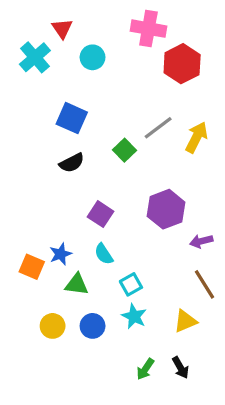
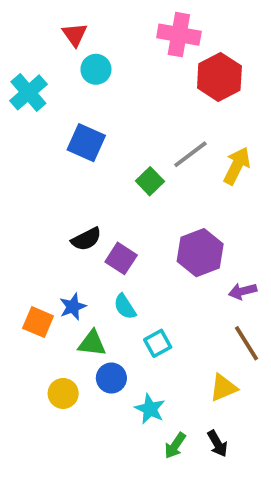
cyan cross: (35, 57) -> (28, 92), moved
cyan circle: (93, 57) -> (96, 69), moved
black semicircle: (72, 163) -> (86, 239), moved
cyan star: (134, 316) -> (150, 409), moved
blue circle: (93, 326) -> (111, 378), moved

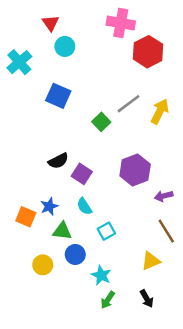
green arrow: (175, 446) -> (108, 300), moved

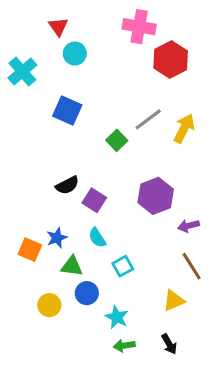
green arrow: (108, 300) -> (124, 346), turned 48

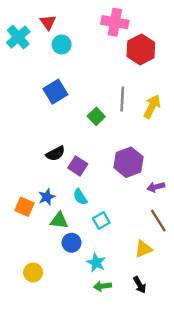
cyan cross: (22, 72) -> (18, 37), moved
blue square: (67, 110) -> (55, 92), turned 35
gray line: (148, 119) -> (122, 99), turned -50
yellow circle: (49, 305) -> (33, 272), moved

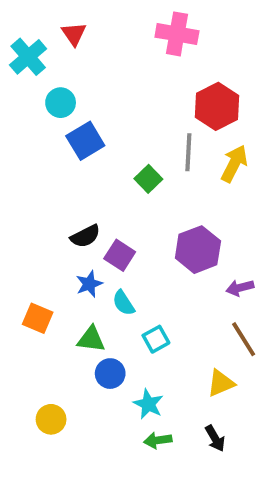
cyan circle: (62, 44) -> (61, 103), moved
red hexagon: (141, 49) -> (217, 106), moved
blue star: (47, 197) -> (89, 284), moved

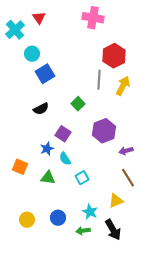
green square: (148, 179) -> (78, 104), moved
black semicircle: (85, 236) -> (41, 109), moved
blue circle: (110, 374) -> (58, 218), moved
cyan star: (148, 404) -> (90, 212), moved
black arrow: (215, 438) -> (113, 230), size x1.5

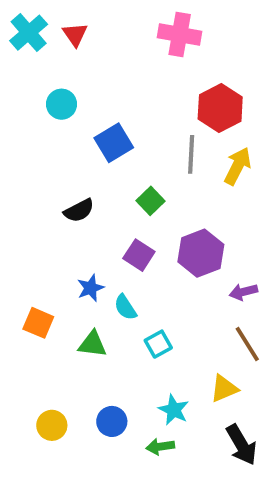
cyan cross: (15, 30) -> (29, 33), moved
blue square: (45, 74) -> (114, 143), moved
purple square: (63, 134) -> (139, 255), moved
black arrow: (113, 230) -> (241, 445), moved

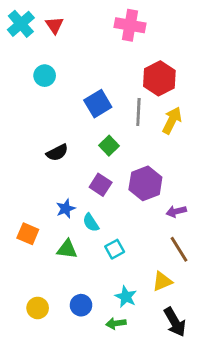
blue square: (114, 143) -> (98, 104), moved

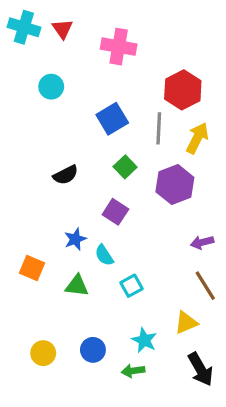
cyan cross: (21, 24) -> (24, 27), turned -32
pink cross: (130, 25) -> (119, 47), moved
purple hexagon: (145, 183) -> (175, 185), moved

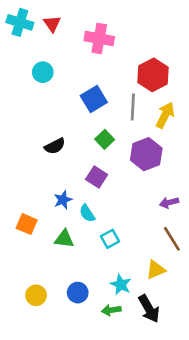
black arrow: (200, 369) -> (149, 309), moved

